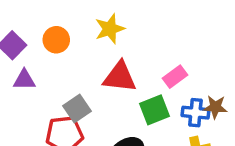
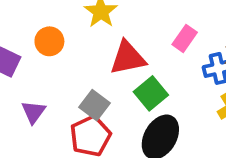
purple triangle: (24, 80) -> (33, 112), moved, turned -35
green square: (154, 110) -> (151, 93), moved

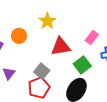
green square: (151, 93) -> (82, 65), moved

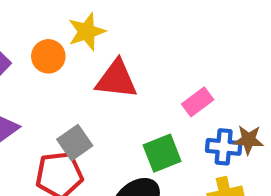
yellow star: (47, 21) -> (87, 32), moved
red triangle: (61, 47) -> (116, 79), moved

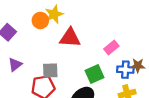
orange circle: (48, 56) -> (40, 20), moved
gray square: (75, 143) -> (50, 70), turned 35

